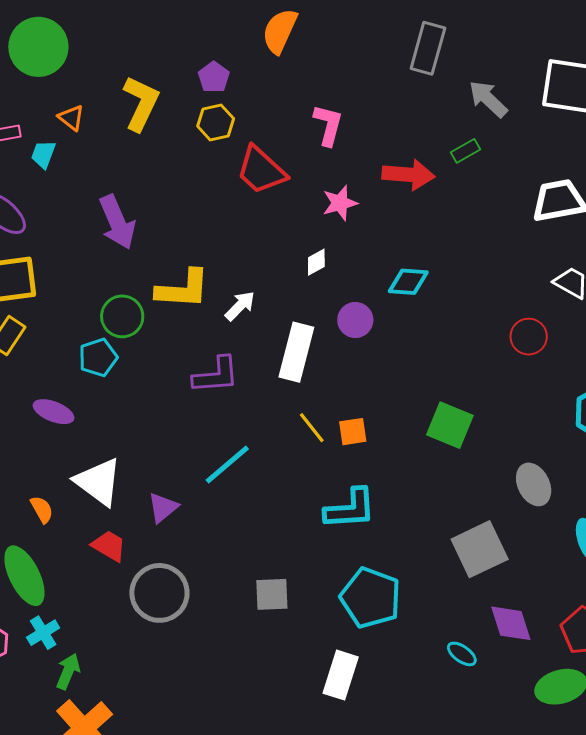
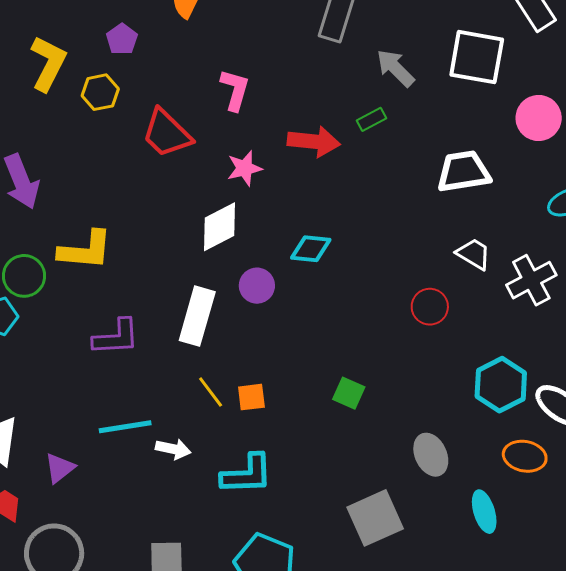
yellow hexagon: (216, 122) -> (100, 92), moved
white diamond: (316, 262) -> (219, 227), size x1.8
white arrow: (240, 306) -> (173, 449), moved, turned 56
green square: (450, 425) -> (349, 393), size x0.7
cyan line: (227, 465) -> (125, 427), turned 30

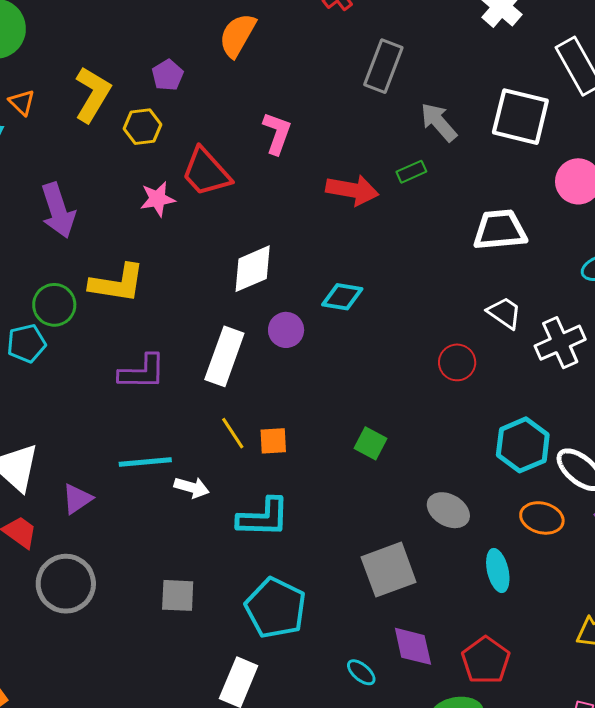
pink star: (245, 168) -> (158, 199), moved
gray ellipse: (431, 455) -> (448, 510), turned -39

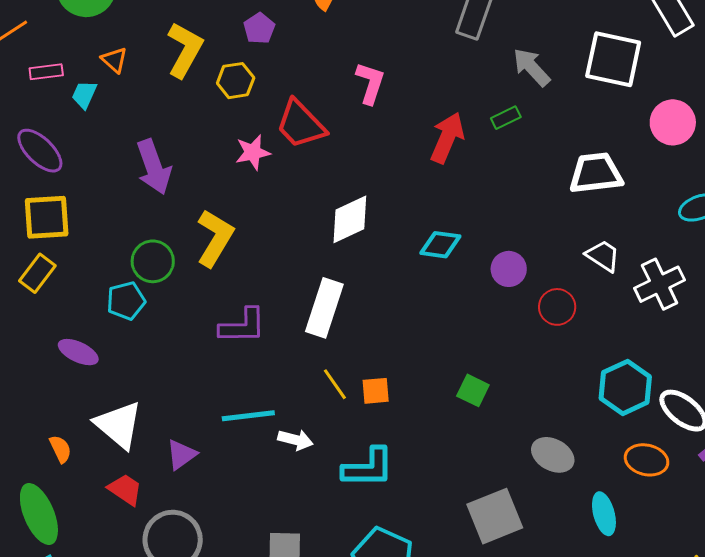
red arrow: (352, 190) -> (447, 138), turned -75
yellow L-shape: (117, 283) -> (215, 238), turned -66
purple circle: (286, 330) -> (509, 269), moved

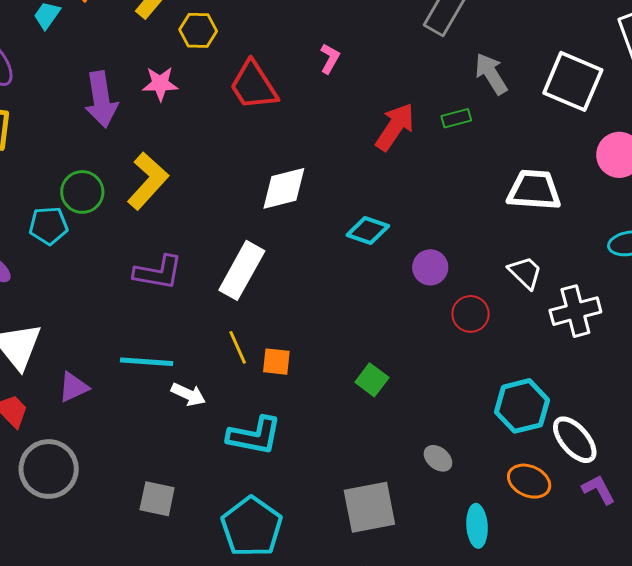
pink L-shape: (370, 83) -> (330, 59), size x0.7
pink star: (253, 152) -> (160, 84), moved
gray ellipse: (553, 455) -> (438, 458), size x0.7

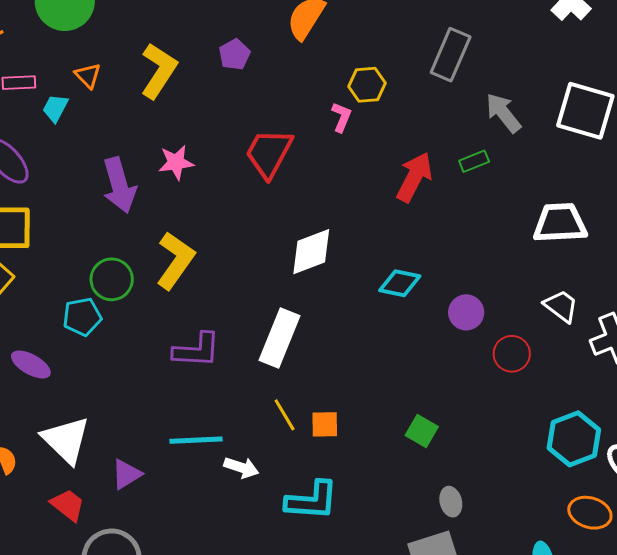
yellow hexagon: (198, 30) -> (367, 85), moved
red trapezoid: (254, 86) -> (269, 153), turned 68
gray ellipse: (438, 458) -> (451, 502), moved, turned 44

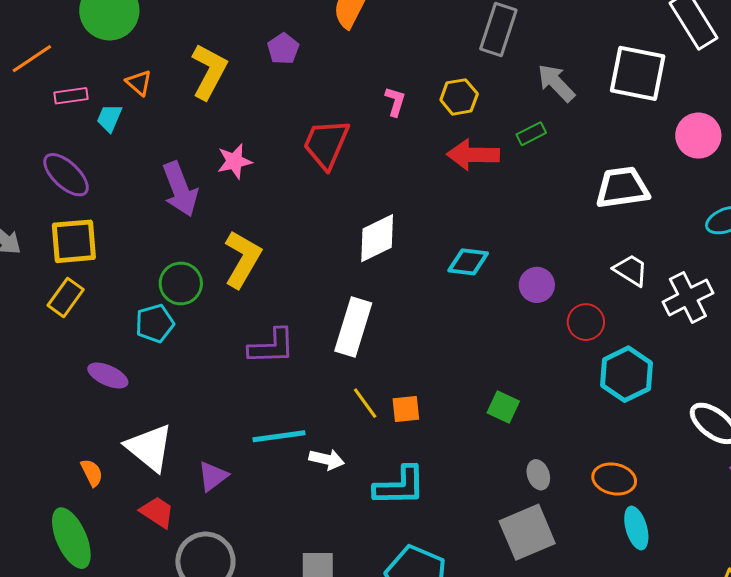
yellow hexagon: (367, 85) -> (459, 97), moved
red arrow: (414, 177) -> (473, 155), turned -111
cyan hexagon: (574, 439) -> (626, 374), moved
orange ellipse: (590, 513) -> (614, 479), moved

